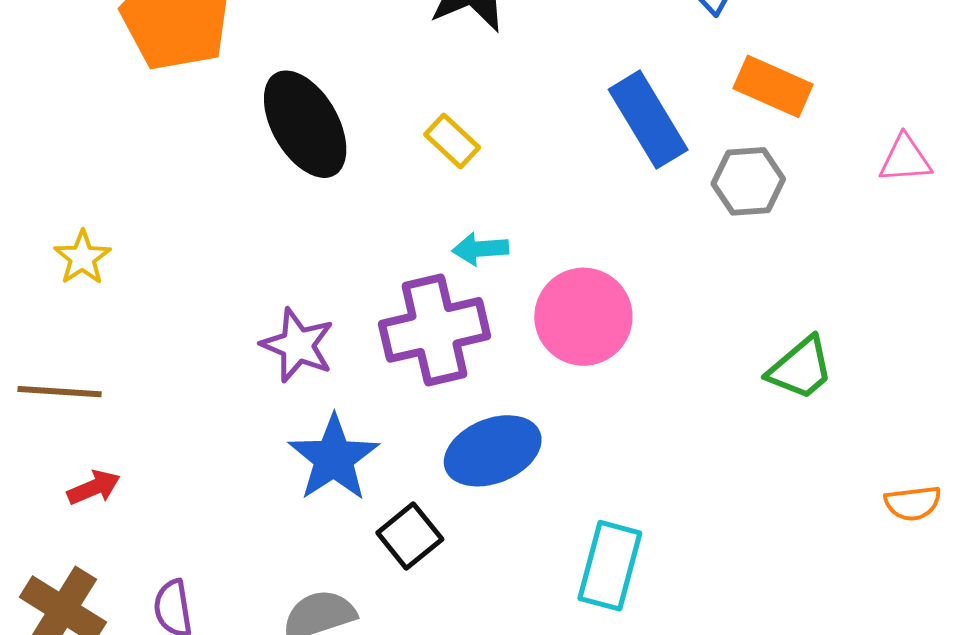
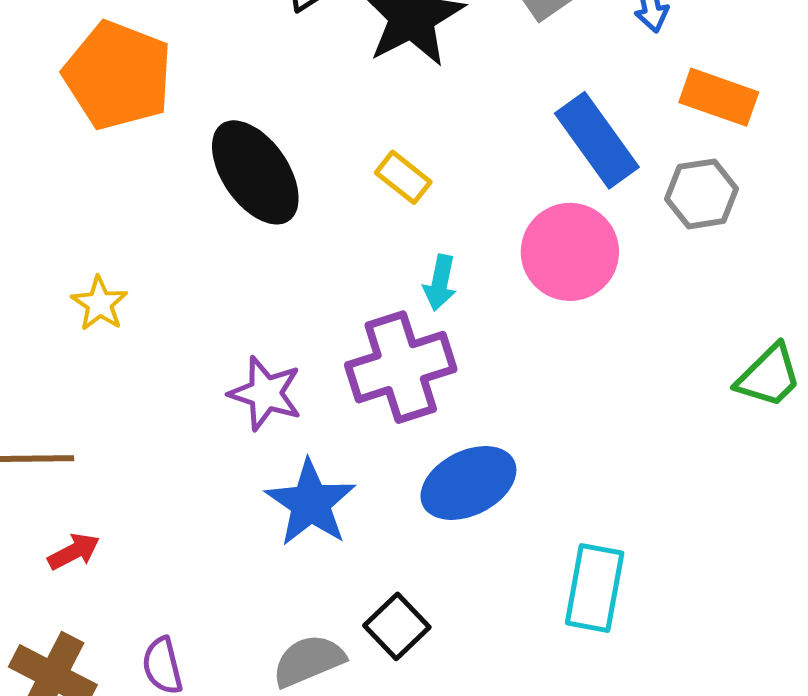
cyan arrow: (480, 249) -> (440, 283), turned -70
yellow star: (82, 258) -> (100, 304), moved
pink circle: (583, 317) -> (570, 252), moved
black square: (410, 536) -> (397, 626), moved

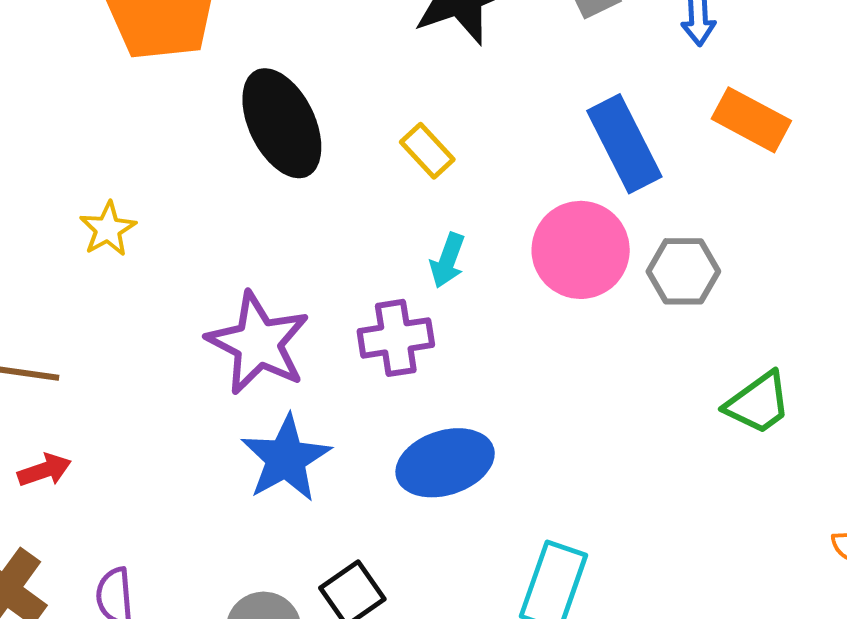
gray hexagon: (702, 194) -> (683, 271), moved
purple cross: (401, 367) -> (396, 338), size x0.7
purple star: (265, 393) -> (258, 343), size x1.4

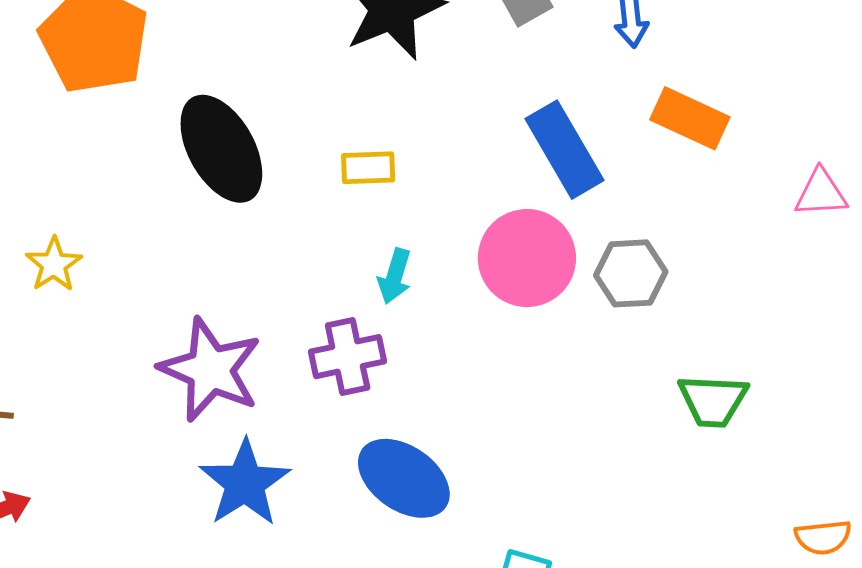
yellow rectangle: (427, 151) -> (368, 168), turned -46
green trapezoid: (758, 403) -> (713, 401), turned 42
blue ellipse: (445, 463) -> (404, 478), turned 56

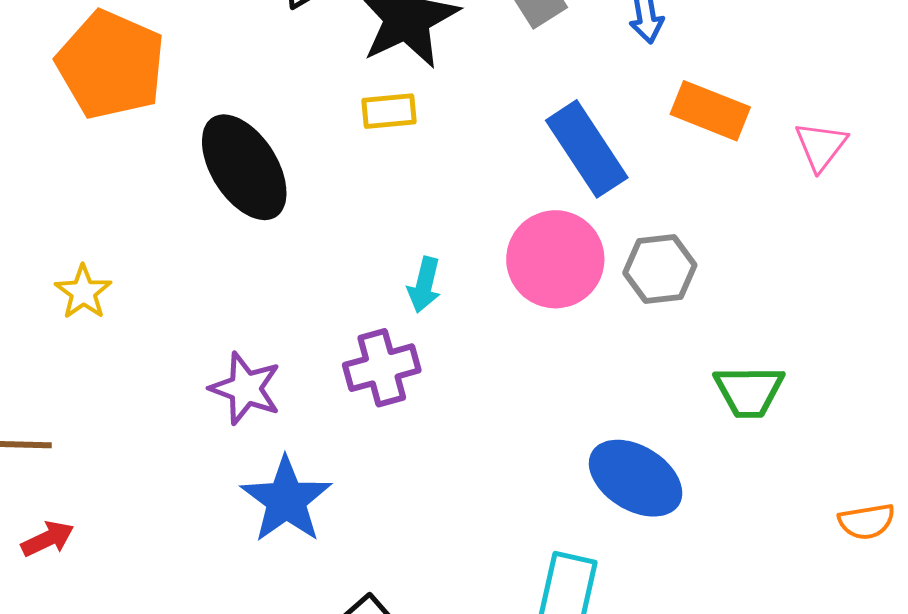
yellow rectangle: (368, 168) -> (389, 111), moved
pink triangle: (821, 193) -> (821, 146), moved, turned -46
purple star: (210, 370) -> (245, 388), size x0.7
blue ellipse: (404, 478) -> (636, 478), moved

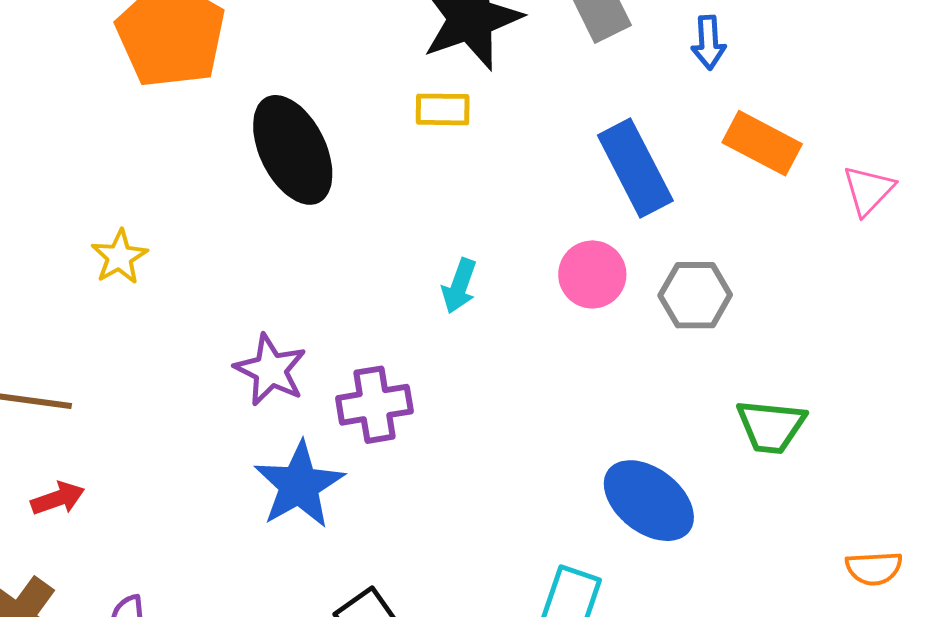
pink circle: (555, 259) -> (592, 274), size x0.7
purple cross: (382, 368) -> (374, 405), moved

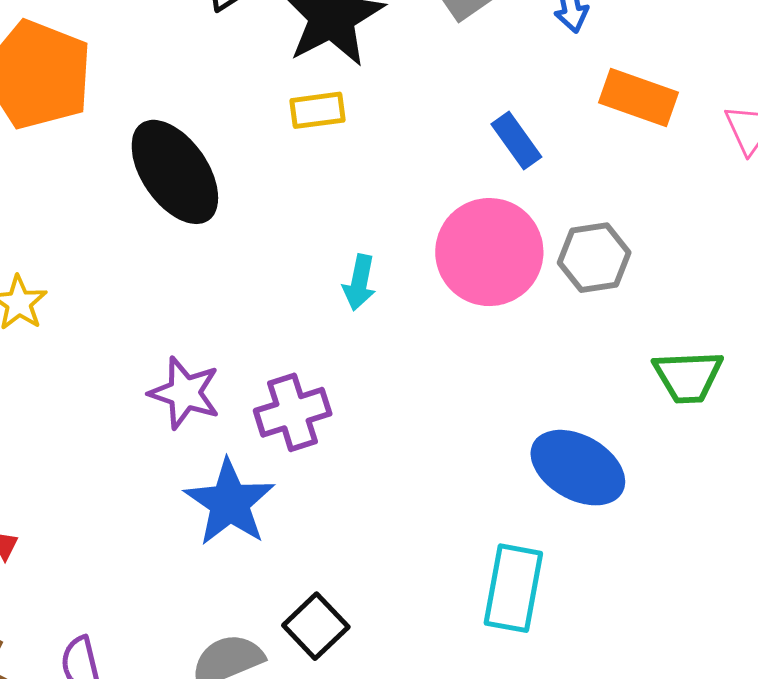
blue rectangle: (635, 168) -> (516, 140), size x0.6
pink circle: (592, 274) -> (489, 252), size x1.6

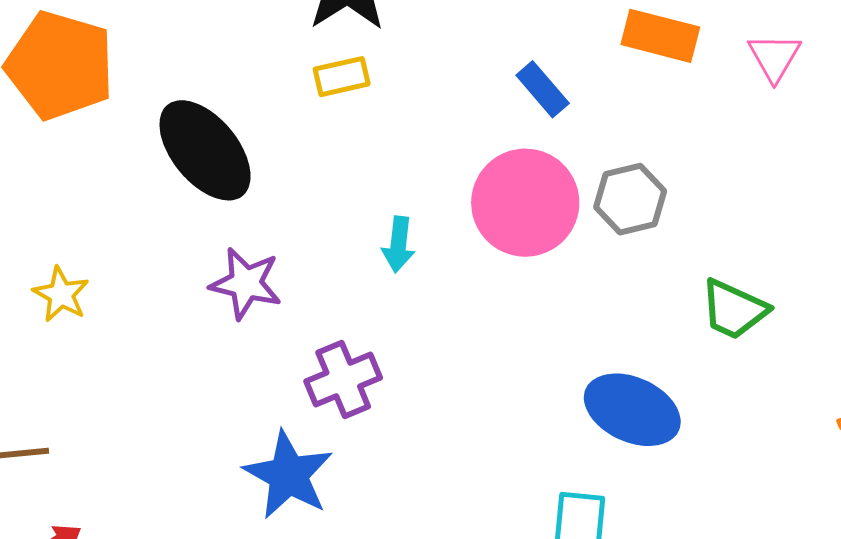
green trapezoid: (688, 376) -> (734, 309), turned 32
purple star: (185, 393) -> (246, 283), moved

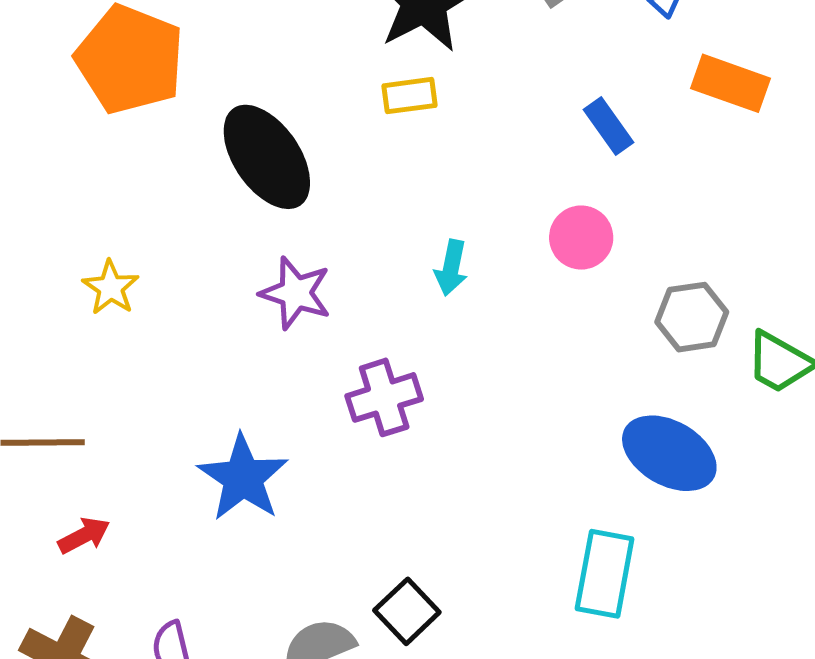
gray hexagon: (630, 199) -> (692, 317), moved
pink circle: (525, 203) -> (581, 238), size x0.6
blue star: (288, 475) -> (243, 478), moved

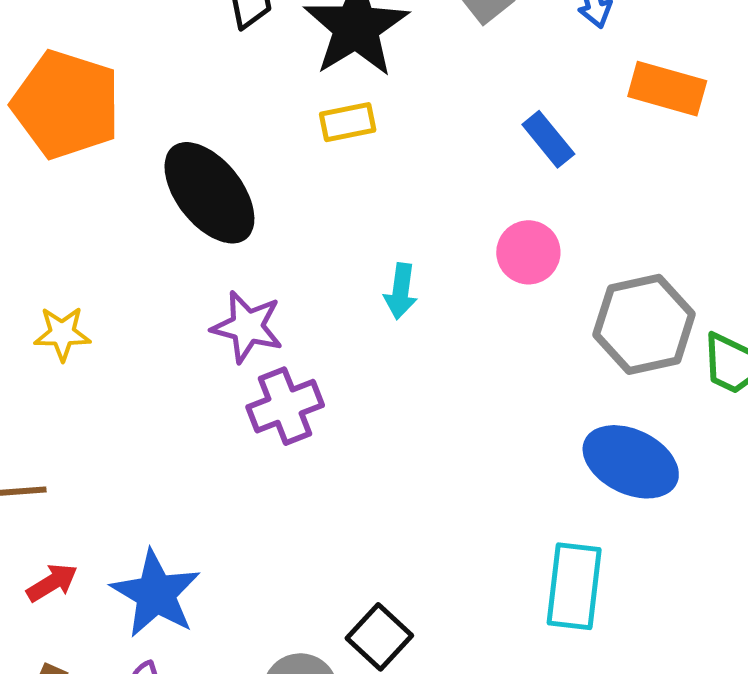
yellow star: (111, 288) -> (62, 334), turned -30
gray hexagon: (692, 317) -> (644, 324), size x1.4
purple cross: (384, 397) -> (285, 406), moved
blue star: (243, 478) -> (156, 594), moved

